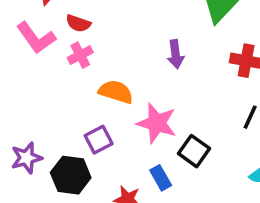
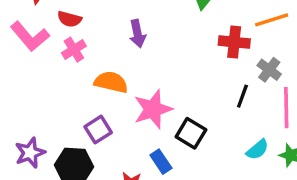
purple arrow: (175, 54) -> (138, 34), moved
pink star: (157, 123) -> (153, 109), turned -30

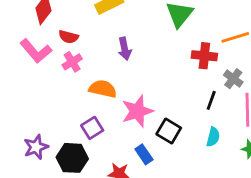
cyan semicircle: (257, 150) -> (213, 137), moved, turned -36

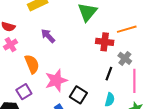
purple arrow: (125, 49) -> (48, 36), turned 147
orange semicircle: (103, 89) -> (32, 64), turned 54

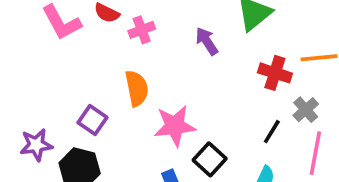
purple arrow: (48, 36) -> (207, 41), moved
pink cross: (11, 45) -> (142, 30), moved
purple square: (24, 92) -> (93, 120), moved, turned -35

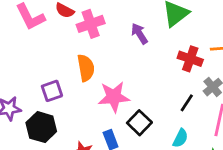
pink cross: (142, 30) -> (91, 24), size x1.4
purple square: (93, 120) -> (52, 91), turned 35

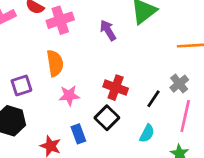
red cross: (190, 59) -> (116, 88), moved
pink star: (114, 97) -> (69, 95), moved, size x0.7

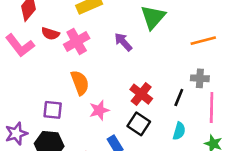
gray cross: (179, 84) -> (200, 78), turned -36
purple square: (21, 85) -> (53, 110), turned 36
red cross: (116, 88) -> (141, 94), turned 30

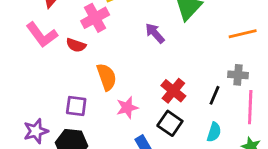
red semicircle: (50, 34) -> (76, 45), moved
pink cross: (77, 41) -> (95, 18), moved

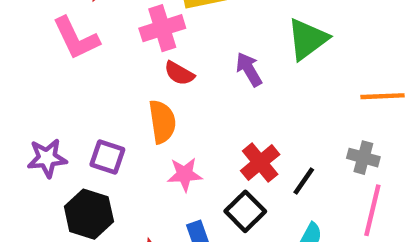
red semicircle: (76, 45) -> (179, 73), moved
black line: (214, 95) -> (304, 181), moved
purple star: (36, 131) -> (47, 158), moved

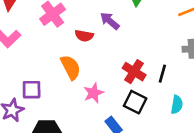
red semicircle: (179, 73) -> (84, 36), moved
purple square: (107, 157) -> (32, 90), moved

